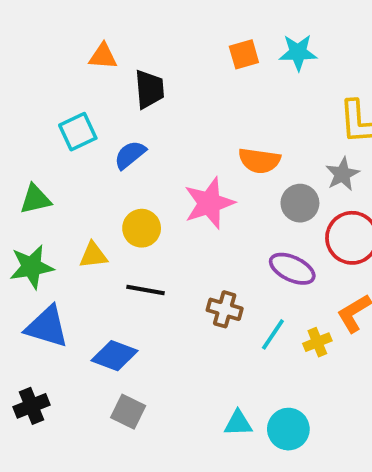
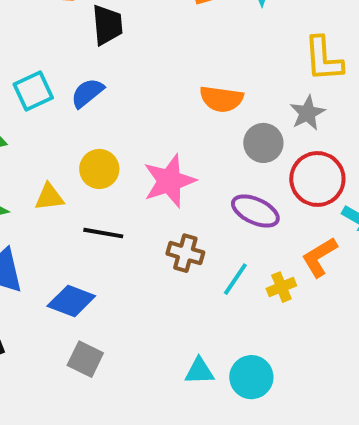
cyan square: (78, 132) -> (33, 91), moved
pink star: (209, 203) -> (169, 181), moved

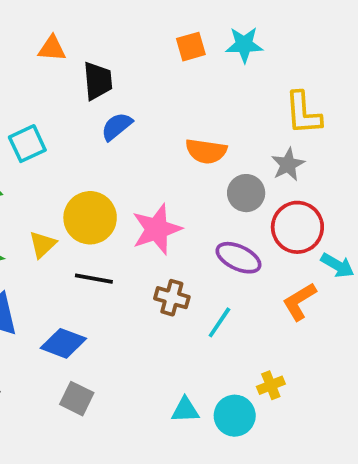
blue semicircle: (87, 93) -> (117, 126), moved
yellow circle: (99, 169) -> (90, 218), size x1.4
yellow triangle: (49, 197) -> (43, 244), turned -36
yellow cross: (281, 287) -> (271, 385), moved

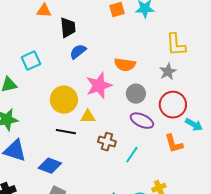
gray circle: (246, 193) -> (136, 94), moved
pink star: (157, 229) -> (99, 86), moved
yellow triangle: (43, 244) -> (88, 117), moved, turned 42
orange L-shape: (299, 301) -> (174, 144), turned -75

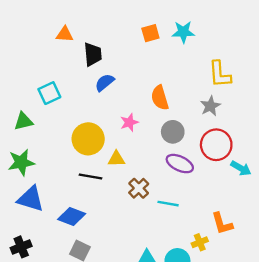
orange semicircle: (125, 65) -> (160, 98), turned 65
pink star: (99, 86) -> (129, 122), size x0.6
brown cross: (107, 142) -> (139, 188), turned 30
orange L-shape: (174, 144) -> (222, 223), moved
cyan line: (132, 155) -> (168, 204), turned 66

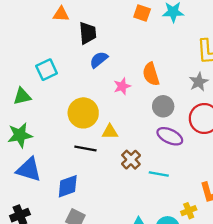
orange square: (150, 33) -> (142, 13), turned 35
pink star: (129, 122) -> (122, 86), moved
blue diamond: (72, 216) -> (68, 186), turned -40

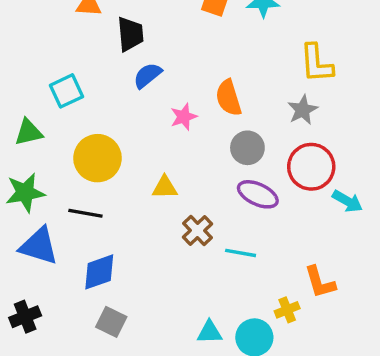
yellow circle: (83, 113) -> (98, 158), moved
black line: (85, 148) -> (85, 213), moved

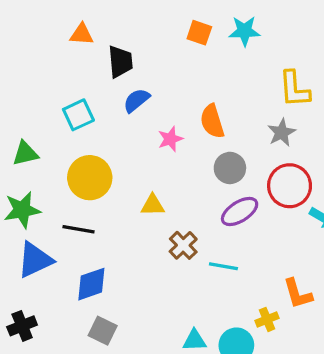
cyan square: (66, 91) -> (78, 115), moved
purple ellipse: (258, 194) -> (240, 211), turned -57
blue triangle: (39, 246) -> (35, 260), turned -42

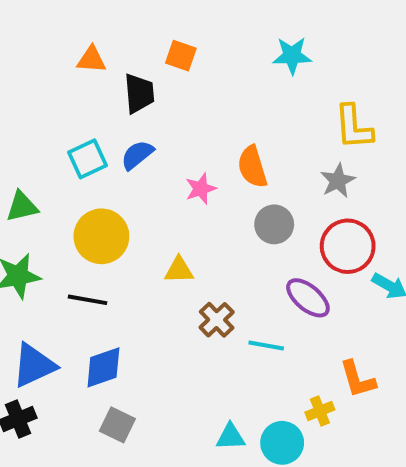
orange square: (199, 33) -> (181, 56), moved
blue semicircle: (136, 100) -> (137, 155), moved
purple ellipse: (240, 211) -> (308, 298), moved, turned 72
blue triangle: (35, 260) -> (34, 365), moved

